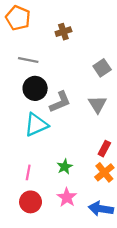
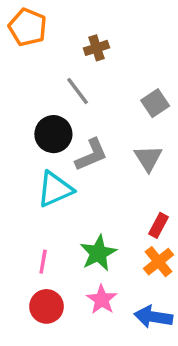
gray line: (28, 60) -> (78, 91), moved, turned 42
green star: (65, 167) -> (98, 253), size x1.5

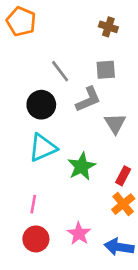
brown cross: (96, 48) -> (108, 27), moved, turned 36
gray square: (155, 103) -> (106, 70), moved, turned 30
gray L-shape: (91, 155) -> (88, 99), moved
green star: (98, 253) -> (82, 166), moved

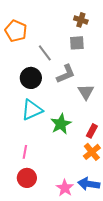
orange pentagon: (21, 21) -> (16, 31), moved
gray square: (106, 70) -> (77, 43), moved
pink star: (79, 234) -> (65, 188), moved

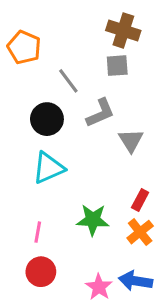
brown cross: (81, 20) -> (123, 31), size x1.5
green star: (61, 124) -> (93, 220), moved, turned 30

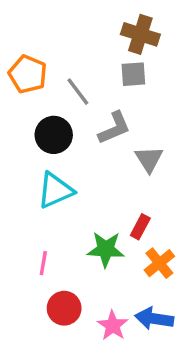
orange pentagon: (24, 47) -> (28, 74), moved
red rectangle: (140, 200) -> (140, 227), moved
red circle: (41, 272) -> (64, 308), moved

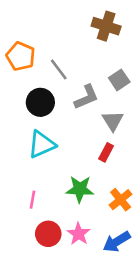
gray square: (133, 74) -> (119, 80), moved, turned -30
red rectangle: (140, 227) -> (106, 152), moved
blue arrow: (154, 319) -> (117, 242), turned -40
pink star: (113, 326) -> (78, 234), moved

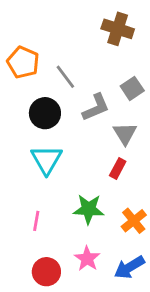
cyan triangle: (42, 144) -> (46, 160), turned -36
red circle: (48, 234) -> (46, 272), moved

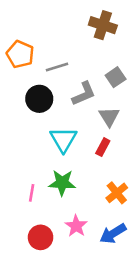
gray line: (65, 77) -> (57, 67), turned -70
cyan triangle: (46, 160) -> (63, 139), moved
green star: (89, 209) -> (62, 183), moved

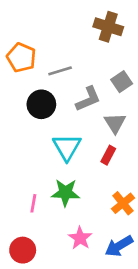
red circle: (41, 237) -> (23, 250), moved

